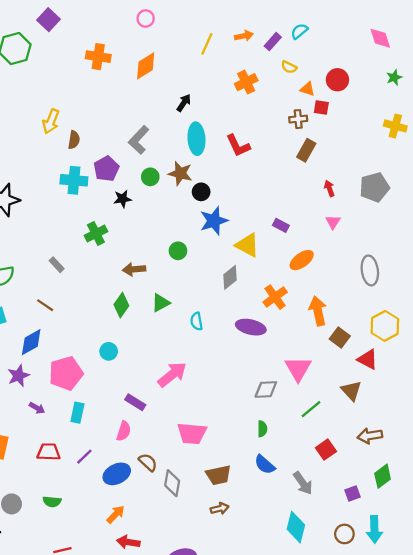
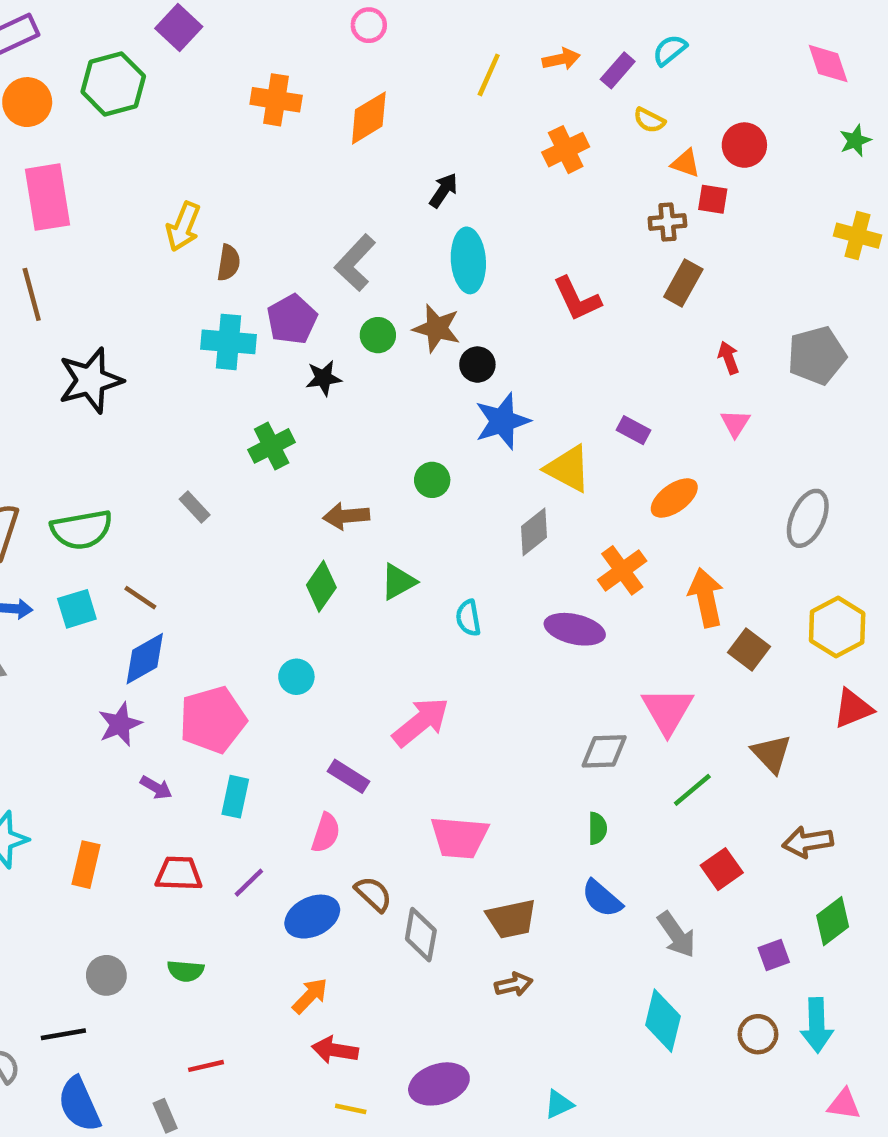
red L-shape: (238, 146) -> (577, 299), moved
gray ellipse: (370, 270) -> (808, 518), turned 32
brown line: (45, 305) -> (140, 598), moved
red triangle: (368, 359) -> (853, 708), moved, turned -50

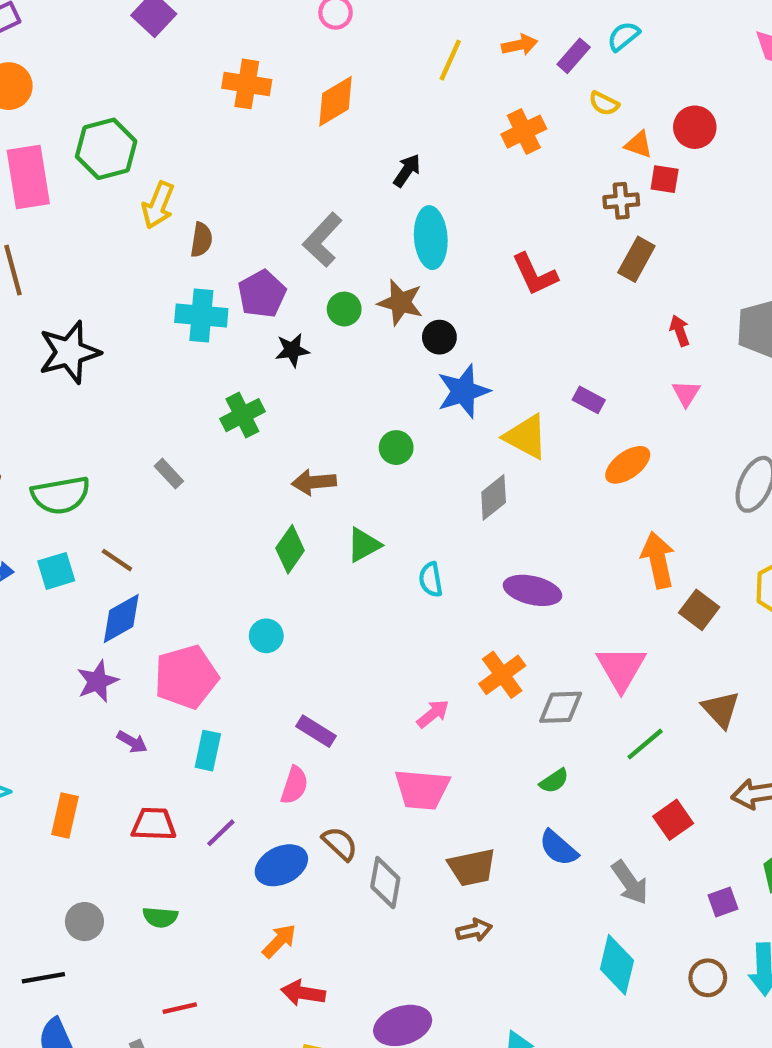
green hexagon: (113, 84) -> (106, 149), moved
orange cross: (622, 570) -> (502, 675), moved
pink arrow: (421, 722) -> (433, 714), moved, size x0.6
green semicircle: (597, 828) -> (554, 781), turned 56

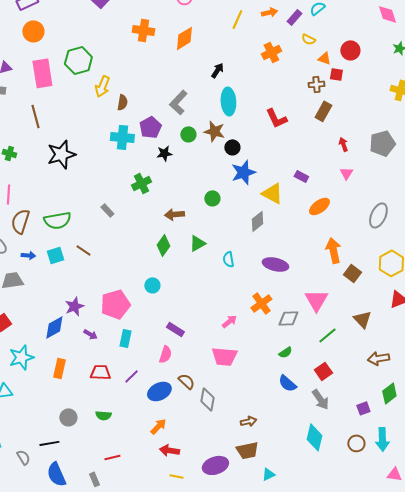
blue diamond: (121, 619) -> (54, 327), moved
red square: (673, 820) -> (323, 371), moved
brown trapezoid: (472, 867) -> (247, 450), moved

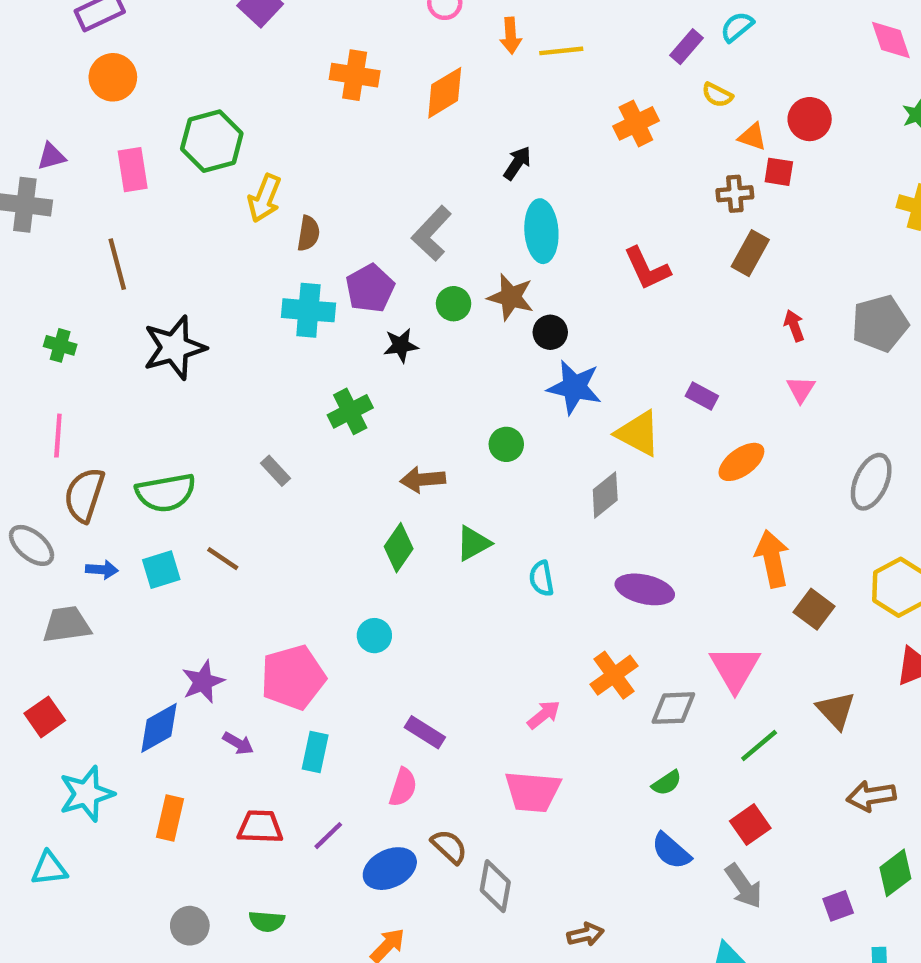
orange arrow: (269, 12) -> (511, 36), moved, turned 98
yellow line: (237, 19) -> (561, 51), turned 60
pink rectangle: (42, 73) -> (133, 170), size x0.7
blue star: (243, 172) -> (574, 387), turned 30

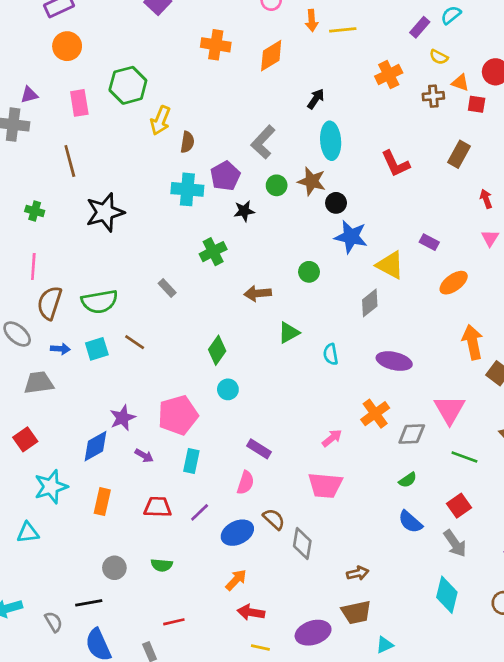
brown cross: (735, 194) -> (433, 96), moved
green diamond: (399, 548) -> (217, 350), moved
green line: (759, 745) -> (464, 457), turned 60

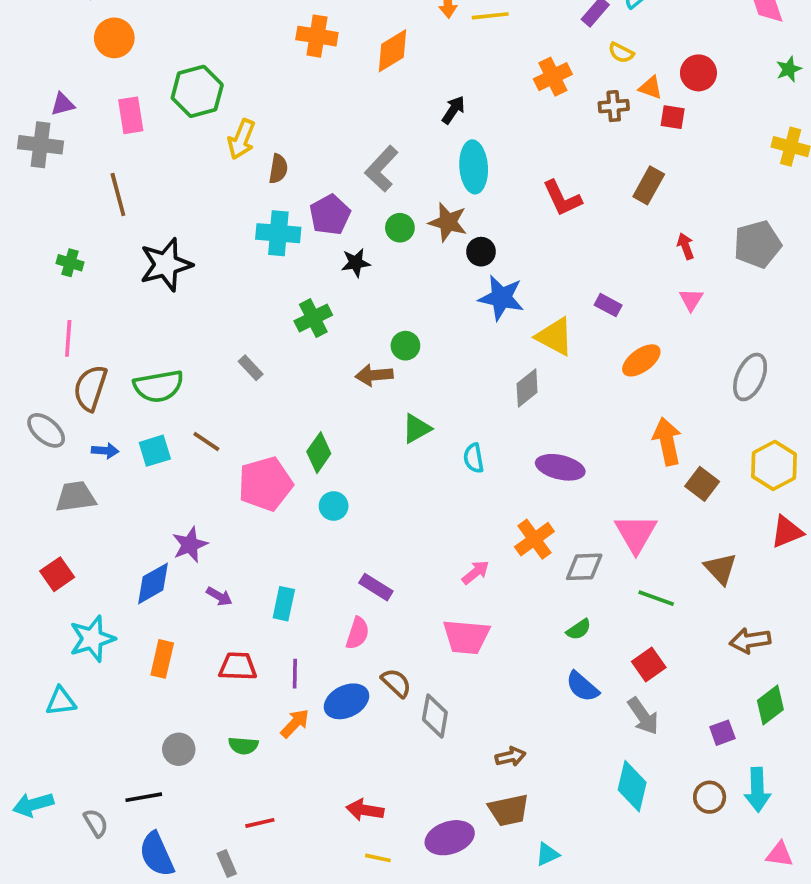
green circle: (309, 272) -> (405, 346), moved
pink pentagon: (178, 415) -> (265, 484), moved
purple line: (200, 512) -> (295, 674), turned -45
orange arrow: (236, 580) -> (295, 723), moved

